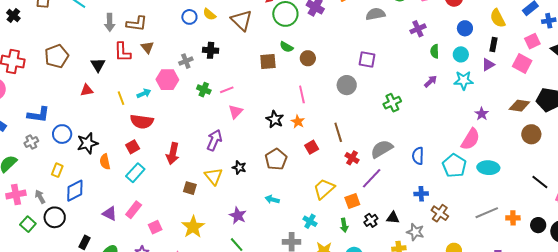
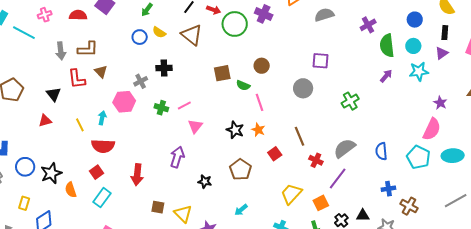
green semicircle: (286, 47) -> (243, 85), moved
green semicircle: (435, 51) -> (387, 46), size x1.6
cyan arrow: (144, 93) -> (102, 118), turned -48
yellow triangle: (213, 176) -> (183, 214), moved
cyan arrow: (272, 199) -> (241, 210), turned -48

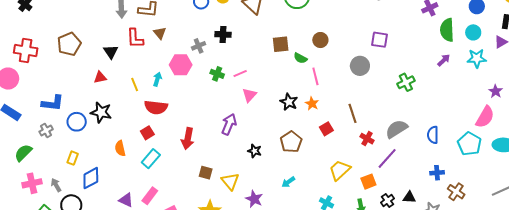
black star: (51, 173) -> (101, 112), moved, turned 30

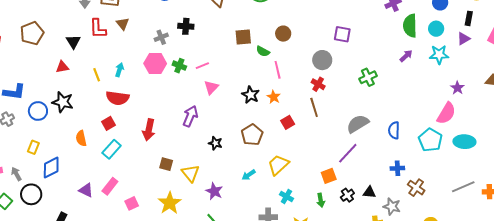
pink hexagon: (181, 65) -> (155, 63), moved
red cross: (367, 139) -> (318, 84), moved
yellow trapezoid: (340, 170) -> (278, 165), moved

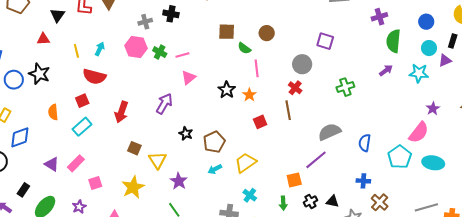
cyan circle: (436, 29) -> (429, 48), moved
brown pentagon: (252, 135) -> (214, 142), moved

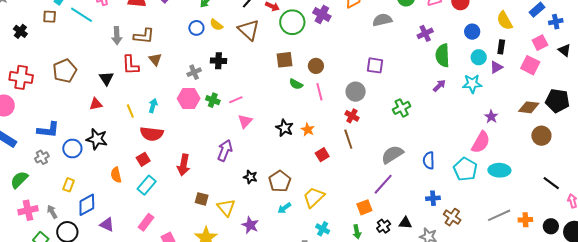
brown square: (227, 32) -> (285, 60), moved
pink line: (257, 68) -> (319, 92), moved
purple triangle: (52, 164) -> (107, 225), moved

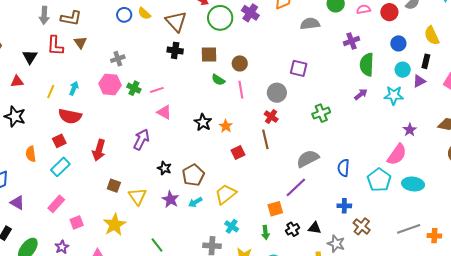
black cross: (218, 61) -> (175, 50), moved
yellow line: (130, 111) -> (51, 92), turned 40
pink triangle: (245, 121) -> (164, 112), turned -49
purple star: (250, 225) -> (170, 199), moved

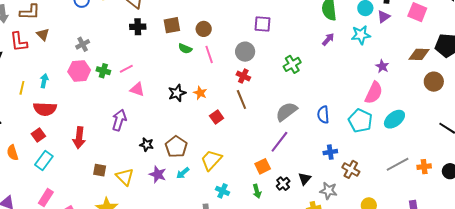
black star: (203, 122) -> (177, 93), turned 30
cyan ellipse: (413, 184) -> (394, 119), turned -35
black triangle: (315, 228) -> (305, 179), turned -48

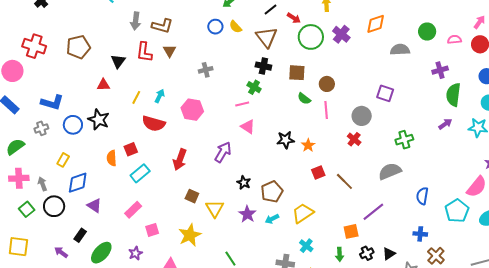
pink hexagon: (79, 71) -> (192, 110), moved
green cross: (103, 71) -> (254, 87), moved
brown line: (241, 99) -> (344, 181), moved, turned -36
gray semicircle: (286, 112) -> (390, 171), moved
red square: (38, 135) -> (131, 149), moved

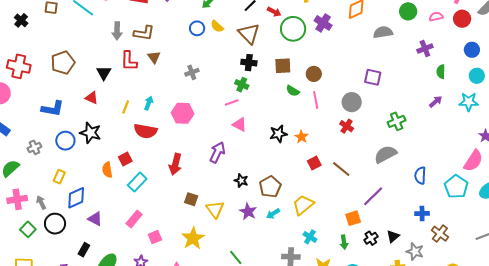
red triangle: (103, 85) -> (92, 98), turned 32
green semicircle: (453, 95) -> (441, 72), size x0.6
blue L-shape: (52, 102) -> (53, 109), moved

